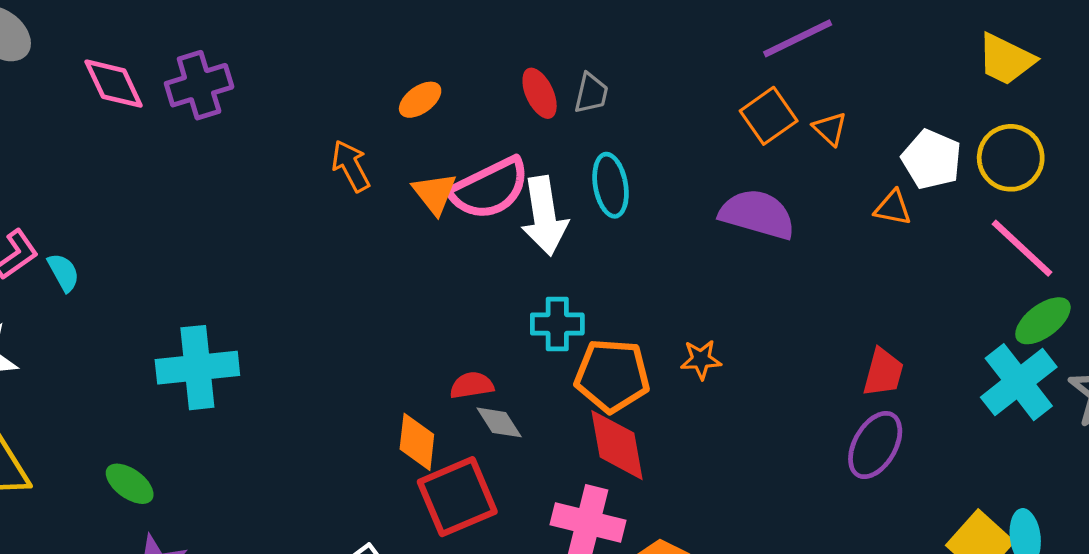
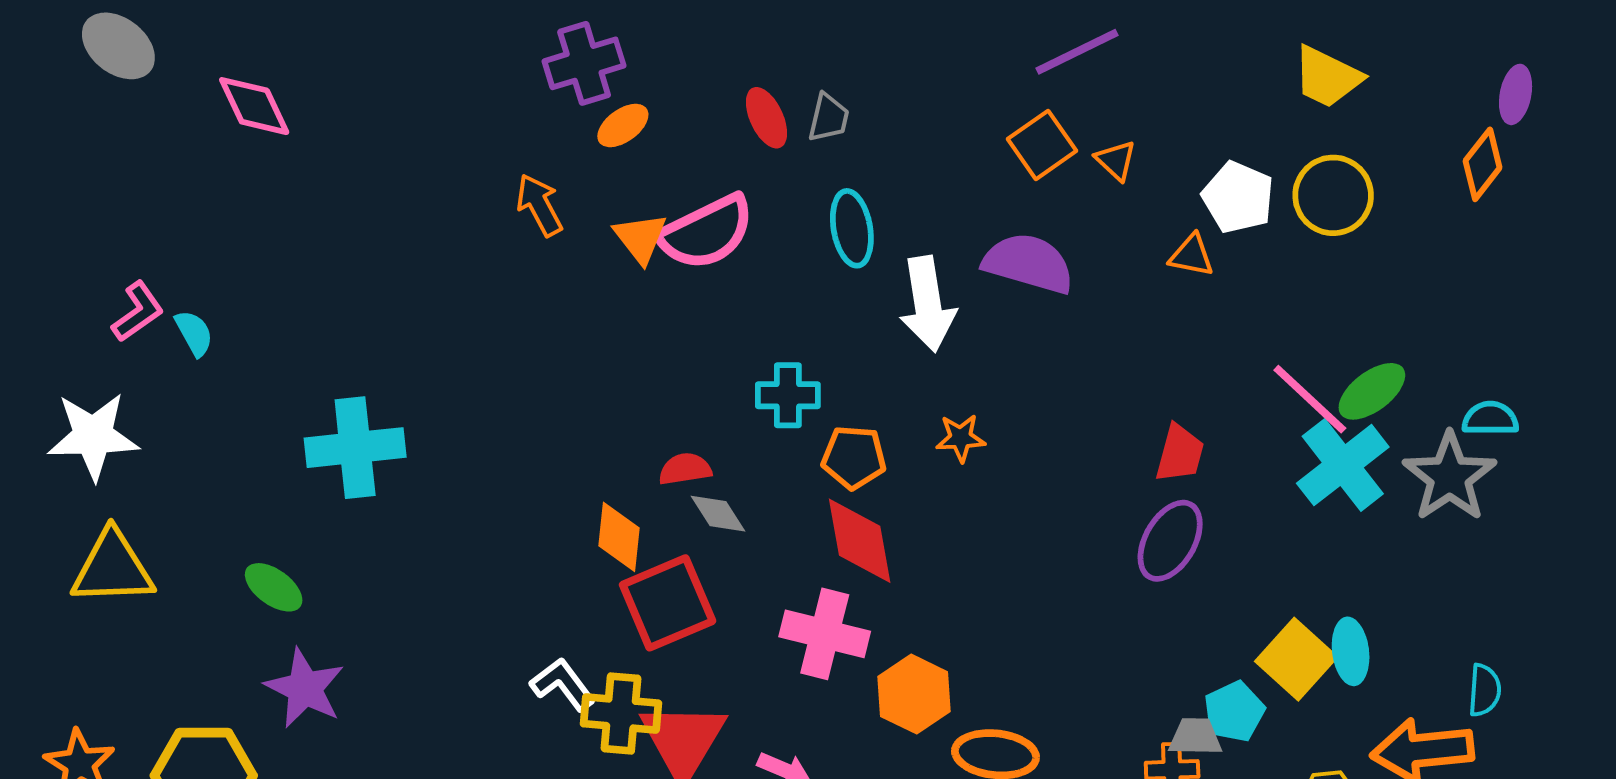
purple cross: (199, 85) -> (584, 63), moved
white arrow: (544, 216) -> (928, 304), moved
pink line: (1022, 248) -> (1310, 399), moved
orange pentagon: (612, 376) -> (854, 457), size x0.7

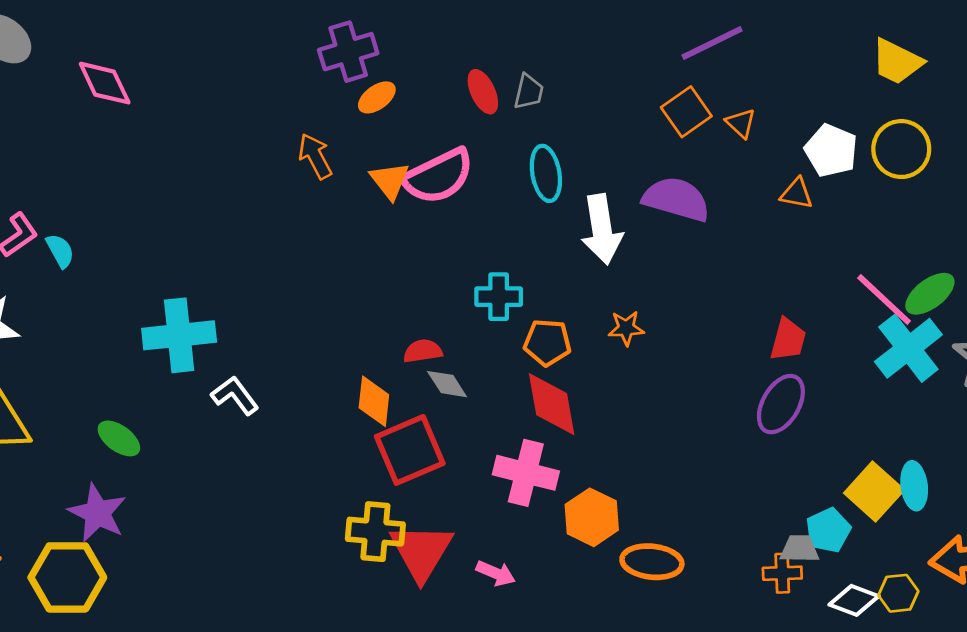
white L-shape: (563, 684) -> (235, 395), moved
purple star: (305, 688) -> (97, 513), moved

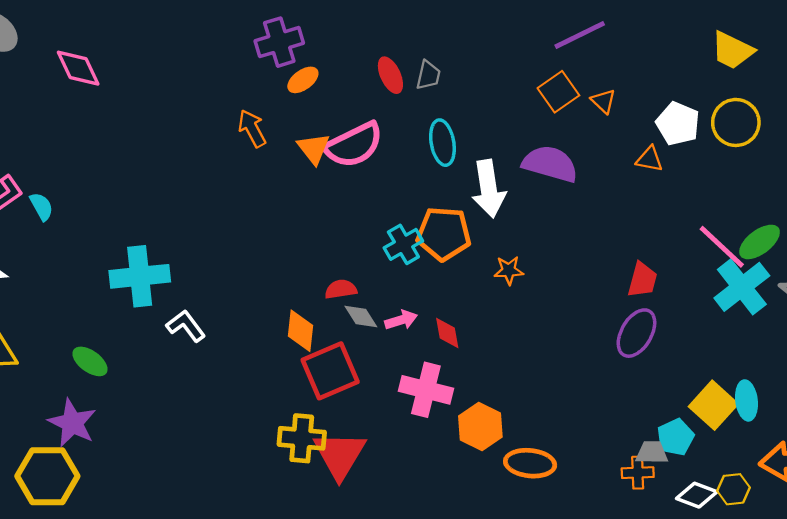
cyan cross: (499, 297) -> (403, 244), turned -30
orange pentagon: (547, 342) -> (444, 234), moved, size x1.4
red diamond: (552, 404) -> (447, 333), size x0.6
pink arrow: (496, 573) -> (401, 320), moved, turned -40

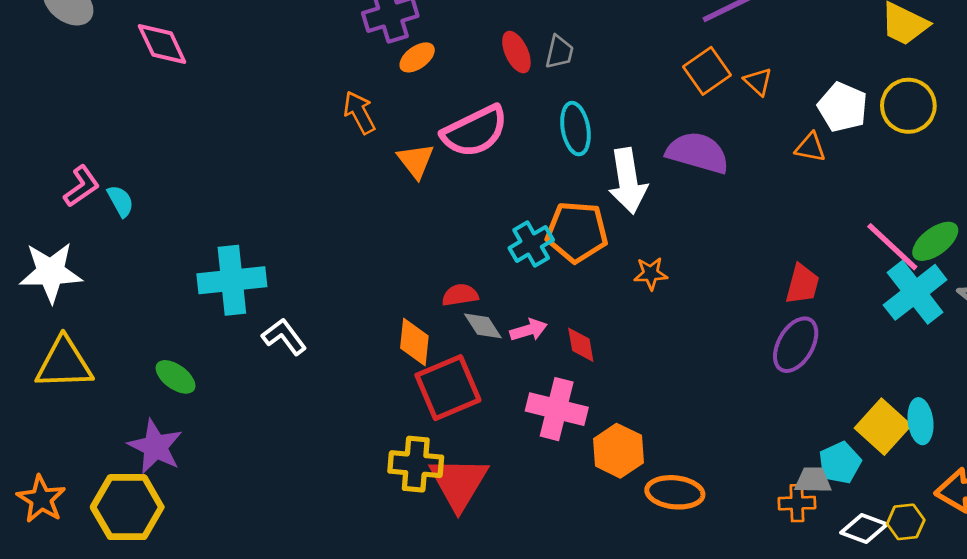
orange triangle: (314, 149) -> (416, 161), moved

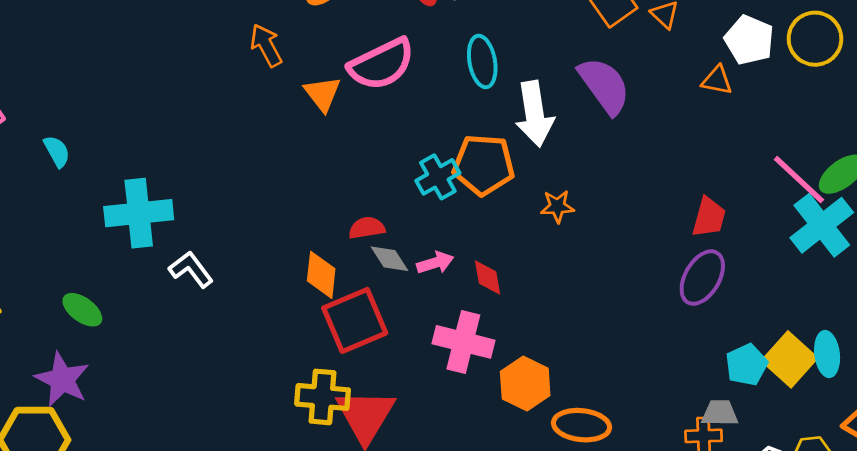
purple semicircle: (698, 153) -> (604, 86), turned 38
cyan semicircle: (120, 201) -> (57, 151), moved
cyan pentagon: (840, 463) -> (747, 365), moved

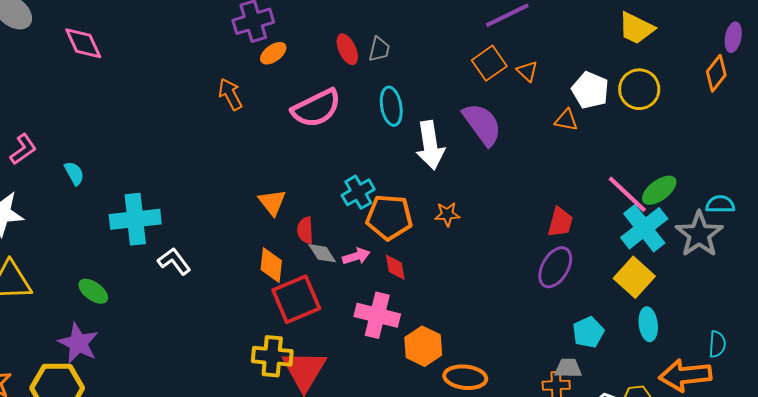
orange triangle: (323, 94) -> (272, 202), moved
orange pentagon: (484, 165) -> (389, 217), moved
red semicircle: (367, 228) -> (305, 230), turned -84
yellow square: (789, 359) -> (634, 277), moved

